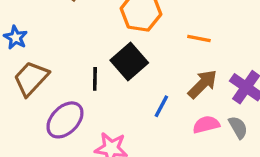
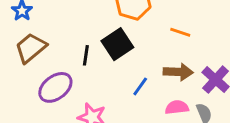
brown arrow: (202, 84) -> (178, 72), turned 40

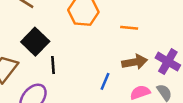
black square: (117, 44) -> (35, 42), moved

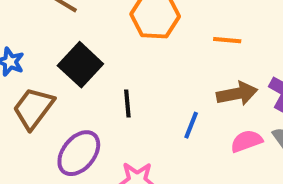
black line: (53, 65) -> (127, 104), moved

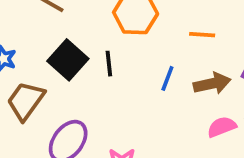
black line: (127, 104) -> (109, 64), moved
blue line: (191, 125) -> (167, 78), moved

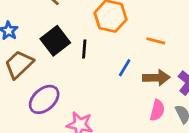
pink semicircle: (222, 127) -> (157, 110), turned 115

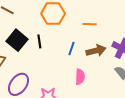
pink semicircle: (157, 110) -> (80, 77), moved

